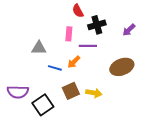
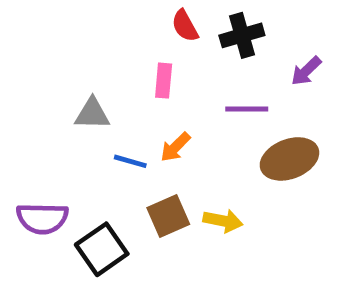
black cross: (97, 25) -> (242, 35), moved
purple line: (88, 46) -> (247, 109), moved

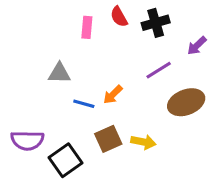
pink rectangle: (164, 81) -> (87, 27), moved
purple line: (247, 109) -> (159, 70), turned -32

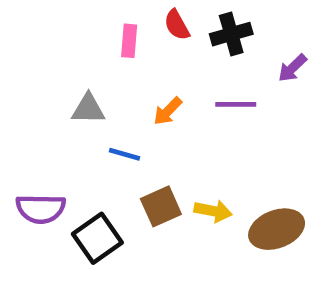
purple line: (159, 70) -> (236, 104), turned 32
orange arrow: (113, 95) -> (168, 111), moved
brown ellipse: (186, 102) -> (277, 229), moved

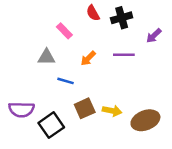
pink rectangle: (129, 41) -> (64, 31), moved, turned -49

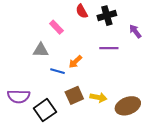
purple arrow: (154, 36) -> (135, 31), turned 96
orange arrow: (88, 58) -> (75, 62), moved

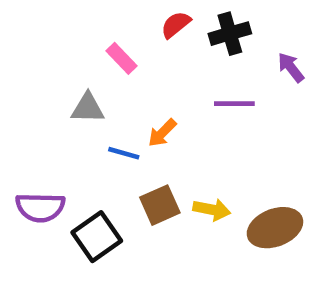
red semicircle: (82, 11) -> (176, 25), turned 80

